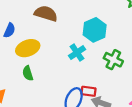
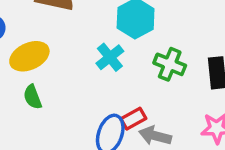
red rectangle: (89, 91) -> (133, 119), turned -32

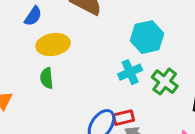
cyan cross: (110, 57) -> (130, 72), moved

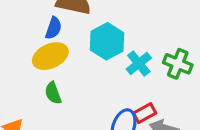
blue semicircle: (33, 16) -> (53, 28), moved
cyan hexagon: (147, 37) -> (107, 41), moved

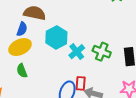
red rectangle: (145, 113) -> (81, 83), turned -56

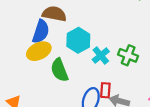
blue semicircle: (22, 29) -> (41, 32), size x1.5
green semicircle: (22, 71) -> (59, 70), moved, size x1.5

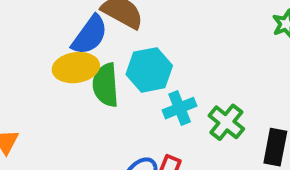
green semicircle: (59, 70) -> (106, 85), moved

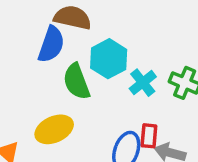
yellow ellipse: (76, 68) -> (54, 129), moved

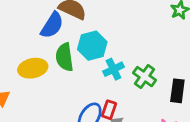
yellow ellipse: (54, 129) -> (33, 68), moved

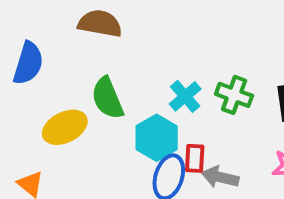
blue semicircle: (52, 25) -> (28, 63), moved
cyan hexagon: (92, 46) -> (157, 138), moved

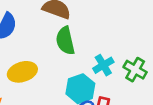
green semicircle: (107, 98) -> (65, 41), moved

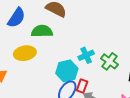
green semicircle: (65, 41) -> (42, 31), moved, turned 95

